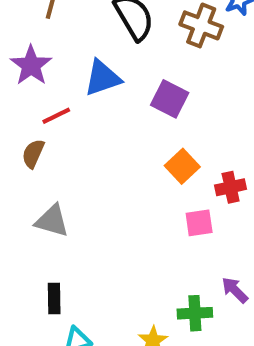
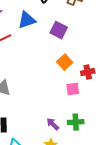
purple arrow: (235, 290) -> (53, 124), moved
green cross: (195, 313) -> (76, 122), moved

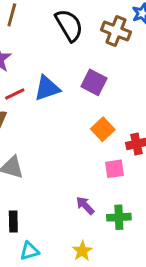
blue triangle: (27, 20) -> (47, 88), moved
purple arrow: (53, 124) -> (85, 205), moved

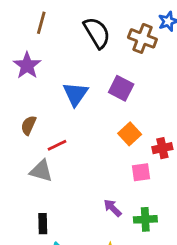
blue triangle: (47, 88) -> (76, 94), turned -36
red line: (15, 94) -> (57, 145), moved

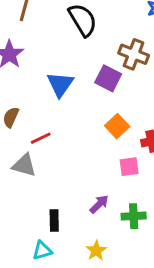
brown cross: (142, 38) -> (134, 54), moved
purple arrow: (113, 208) -> (99, 204), turned 90
black rectangle: (43, 224) -> (54, 221), moved

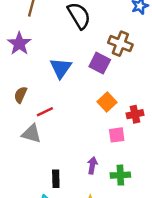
purple arrow: (99, 204) -> (92, 165), turned -35

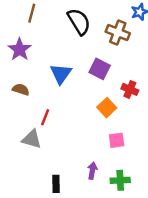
brown cross: (120, 44) -> (118, 32), moved
brown semicircle: (21, 95) -> (21, 89), moved, turned 84
red line: (45, 112) -> (45, 117), turned -42
red cross: (135, 114) -> (130, 89), moved, turned 35

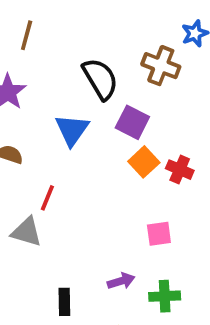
black semicircle: (79, 22) -> (100, 79), moved
red cross: (130, 89) -> (180, 170), moved
orange square: (107, 108) -> (144, 162), moved
purple arrow: (92, 171) -> (121, 281), turned 63

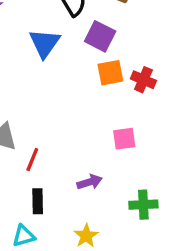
orange square: (144, 162) -> (110, 73), turned 32
red line: (47, 198) -> (32, 159), moved
green cross: (165, 296) -> (143, 205), moved

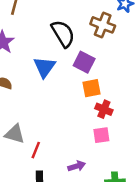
red cross: (143, 80) -> (104, 109), moved

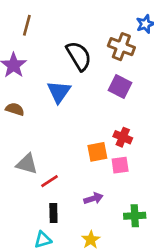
purple square: (84, 62) -> (120, 87), moved
orange square: (91, 88) -> (97, 152), moved
red line: (36, 150) -> (49, 181), turned 35

